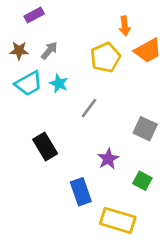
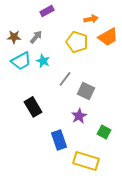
purple rectangle: (34, 15) -> (47, 11), moved
orange arrow: (125, 26) -> (91, 19), turned -96
yellow pentagon: (105, 57) -> (77, 42), turned -30
gray square: (145, 129) -> (86, 91), moved

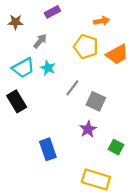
brown star: (14, 37) -> (16, 22), moved
orange trapezoid: (108, 37) -> (117, 54), moved
black rectangle: (33, 107) -> (17, 101), moved
blue rectangle: (59, 140) -> (48, 149), moved

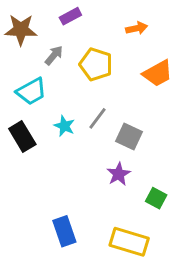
brown star: (16, 22) -> (21, 30), size x1.5
yellow pentagon: (86, 47) -> (96, 64), moved
cyan star: (48, 68) -> (64, 126), moved
blue rectangle: (48, 149) -> (64, 231), moved

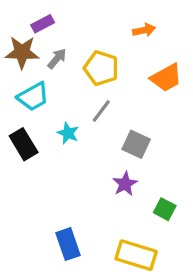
purple rectangle: (70, 16) -> (43, 24), moved
brown star: (21, 30) -> (22, 52), moved
gray line: (98, 118) -> (101, 111), moved

